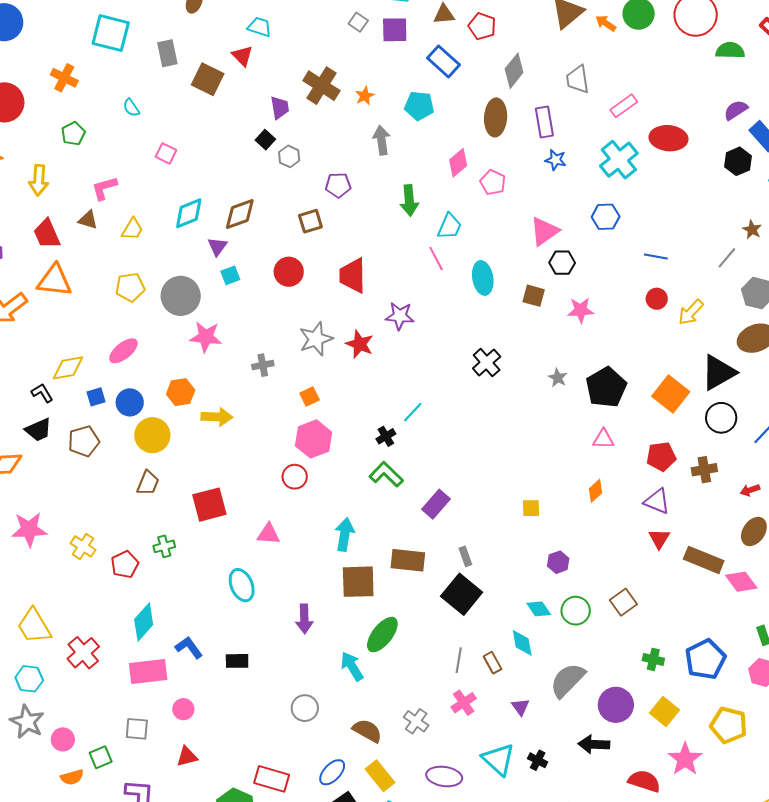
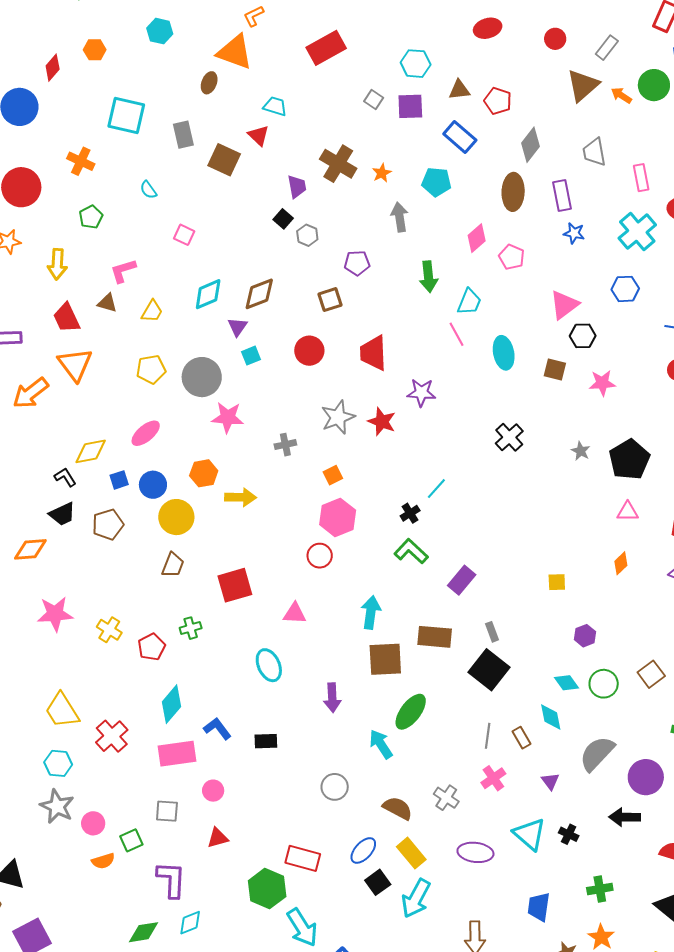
pink rectangle: (624, 106) -> (641, 178), turned -64
orange triangle: (54, 281) -> (75, 364), turned 48

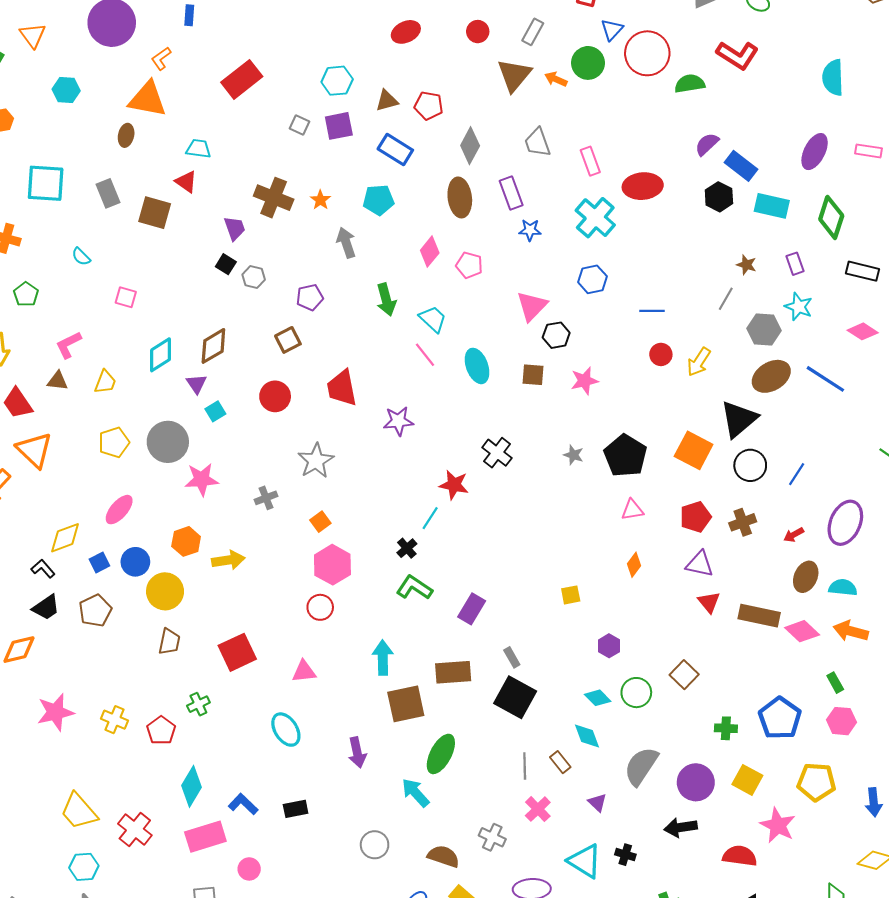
cyan trapezoid: (469, 302) -> (433, 319), turned -60
red star: (382, 422) -> (454, 485), moved

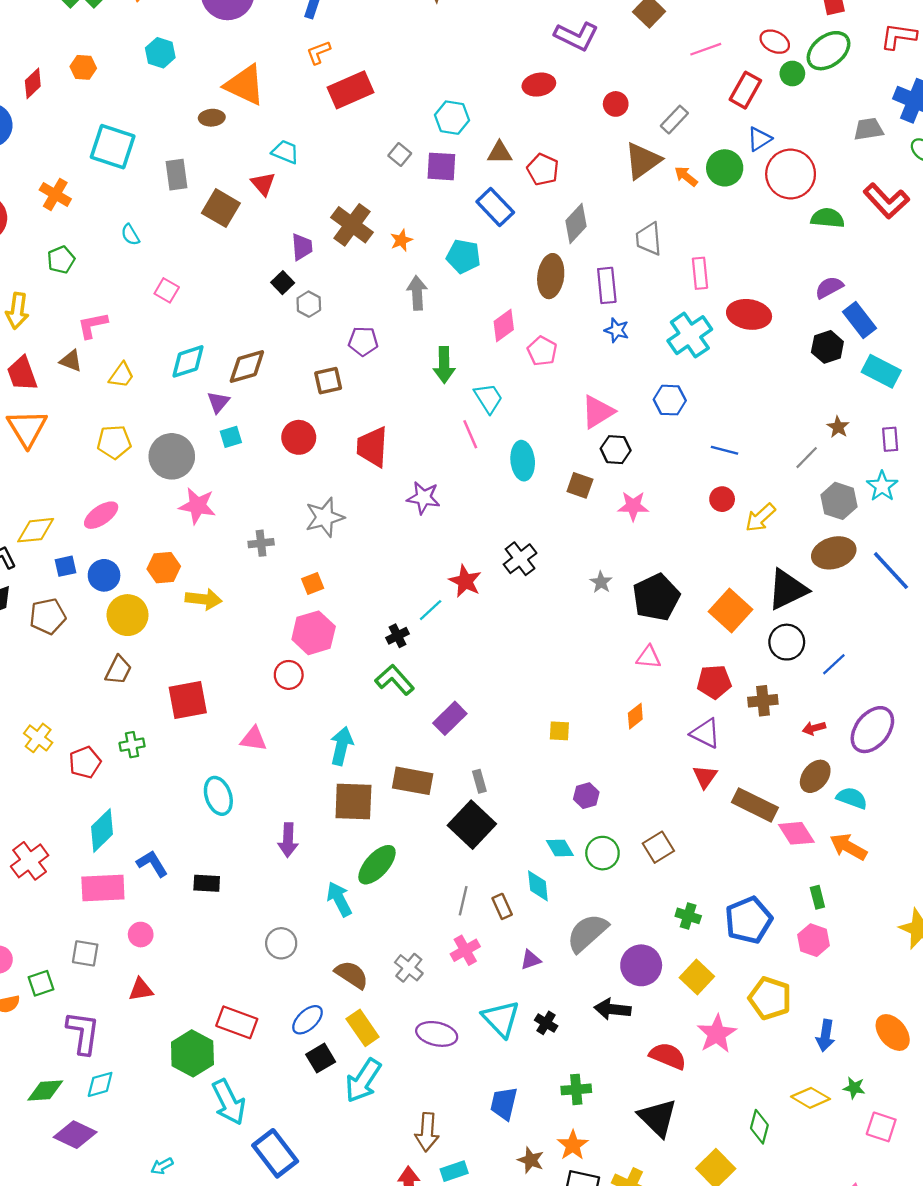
orange L-shape: (161, 59) -> (319, 52), moved
brown ellipse: (126, 135) -> (212, 118), turned 60
purple triangle: (597, 803) -> (531, 960), turned 42

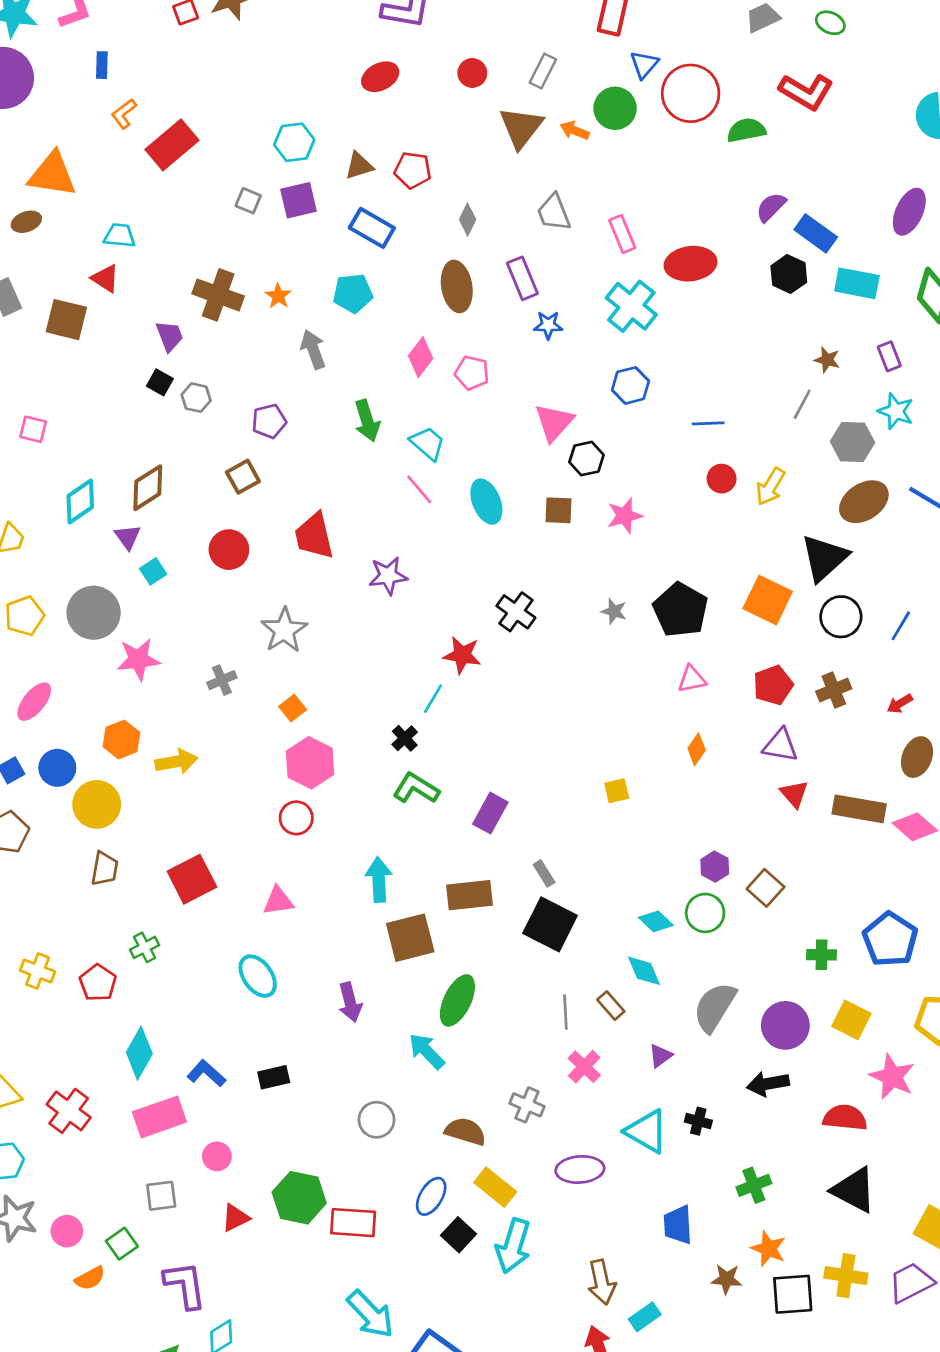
gray diamond: (576, 224) -> (468, 219), size x0.7
purple hexagon: (586, 796) -> (715, 867), moved
green hexagon: (192, 1053) -> (299, 1198), moved

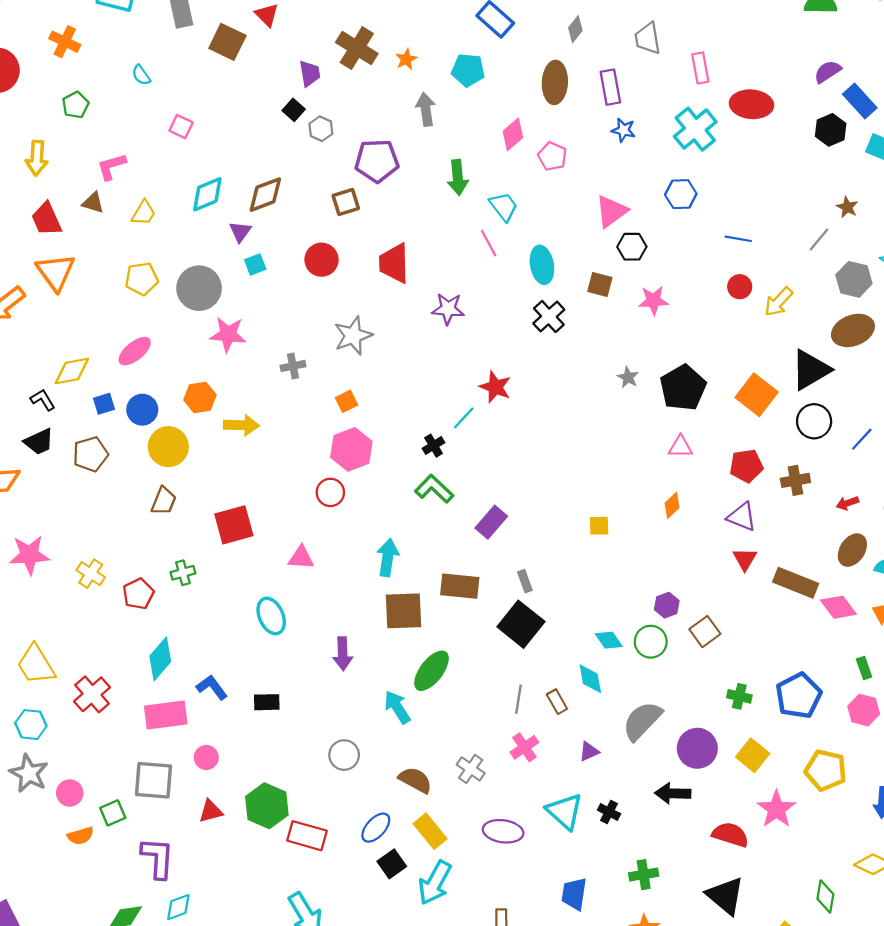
purple pentagon: (269, 421) -> (377, 161), size x1.5
black cross: (516, 612) -> (549, 316), moved
gray square: (161, 1196) -> (154, 780), size x1.5

